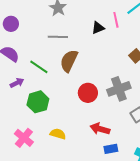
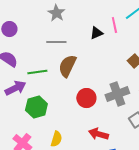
green line: (39, 67) -> (37, 72), turned -42
purple arrow: (17, 83) -> (15, 88), size x1.5
yellow semicircle: (58, 134) -> (56, 139), turned 91

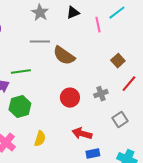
black triangle: (96, 33) -> (73, 13), moved
brown semicircle: (67, 66) -> (64, 56), moved, turned -80
gray cross: (117, 94) -> (101, 94), size x0.6

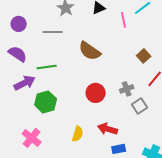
gray line: (40, 42) -> (53, 32), moved
gray square: (120, 120) -> (140, 106), moved
yellow semicircle: (40, 139) -> (78, 134), moved

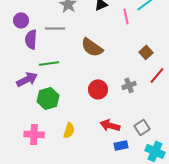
purple semicircle: (18, 54) -> (31, 39), moved, turned -120
gray square: (140, 106) -> (142, 127), moved
yellow semicircle: (78, 134) -> (69, 130), moved
pink cross: (32, 138) -> (34, 134), turned -36

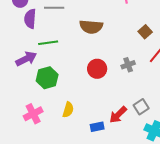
brown semicircle: (92, 47) -> (91, 27), turned -30
red arrow: (110, 125) -> (118, 115), moved, turned -60
pink cross: (34, 134) -> (33, 114), turned -30
blue rectangle: (121, 145) -> (97, 127), moved

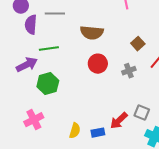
brown square: (145, 32) -> (138, 44), moved
red circle: (97, 69) -> (98, 64), moved
gray square: (141, 107) -> (142, 113), turned -35
yellow semicircle: (68, 110) -> (75, 131), moved

